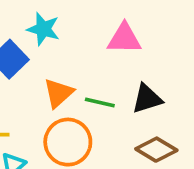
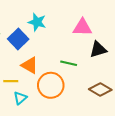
orange triangle: (58, 93) -> (30, 65), moved, turned -48
black triangle: (147, 99) -> (98, 49), moved

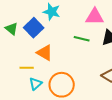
green line: (69, 63) -> (82, 39), moved
orange circle: (51, 85) -> (62, 85), moved

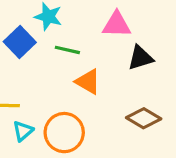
green line: (82, 39) -> (67, 50), moved
orange triangle: (45, 53) -> (88, 82), moved

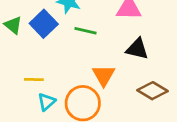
black triangle: (140, 58) -> (137, 49), moved, turned 30
orange triangle: (88, 82) -> (104, 75), moved, turned 30

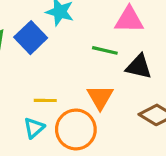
green line: (86, 31) -> (105, 50), moved
yellow line: (34, 80) -> (45, 100), moved

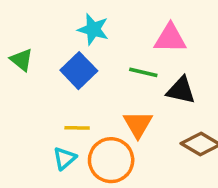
blue square: (31, 38) -> (79, 71), moved

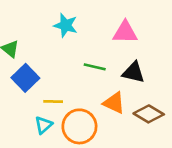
blue square: (79, 71) -> (25, 78), moved
green line: (143, 72) -> (95, 67), moved
orange triangle: (138, 124) -> (114, 103), moved, turned -35

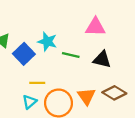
cyan star: (66, 25) -> (47, 42), moved
blue square: (25, 78) -> (24, 54), moved
orange triangle: (114, 103) -> (86, 96), moved, turned 30

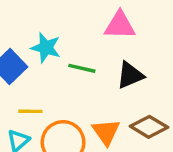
black triangle: (102, 59) -> (130, 75), turned -36

